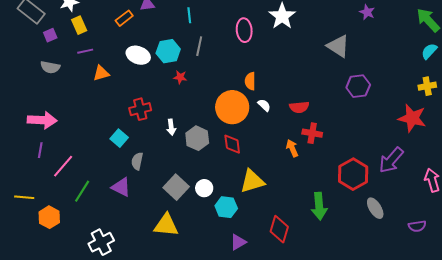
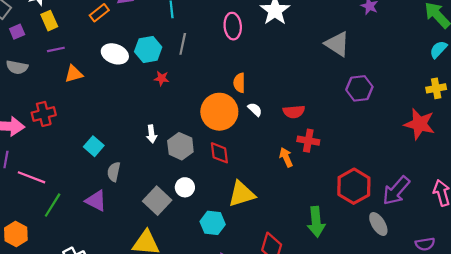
red cross: (140, 109) -> (44, 114), moved
purple arrow: (391, 160) -> (396, 191), moved
pink line: (63, 166) -> (31, 177), turned 70
white circle: (204, 188) -> (185, 187), moved

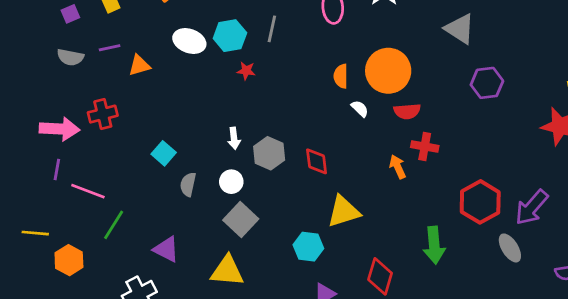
purple line: (56, 49) -> (110, 48), moved
orange circle: (219, 112) -> (388, 71), moved
white circle: (185, 187) -> (231, 182), moved
purple triangle: (96, 201) -> (166, 249), moved

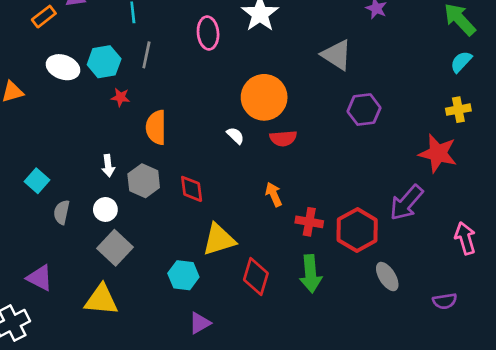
orange semicircle: (341, 76) -> (156, 127), moved, size x1.4
red cross: (425, 146) -> (309, 222), moved
purple arrow: (532, 207) -> (406, 203), moved
red diamond: (380, 276) -> (256, 277), moved

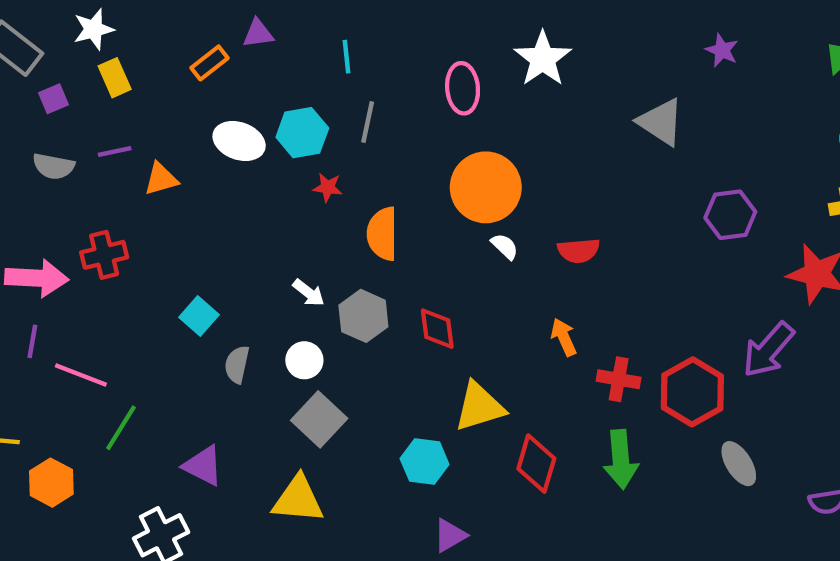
orange circle: (264, 97) -> (486, 187), moved
purple hexagon: (364, 110) -> (730, 215), moved
white arrow: (108, 166) -> (309, 293), turned -45

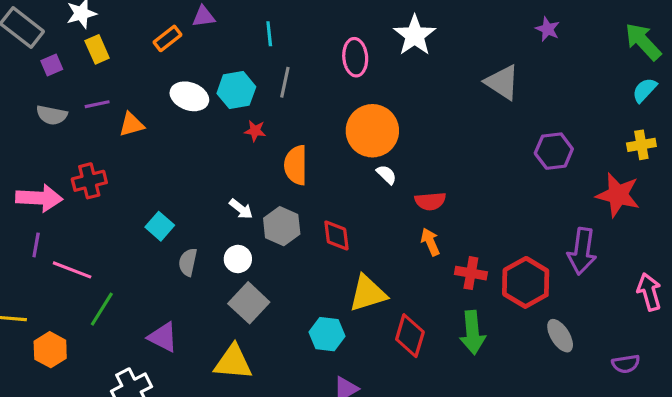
red semicircle: (579, 251) -> (430, 201), moved
purple arrow: (768, 350) -> (582, 251), turned -33

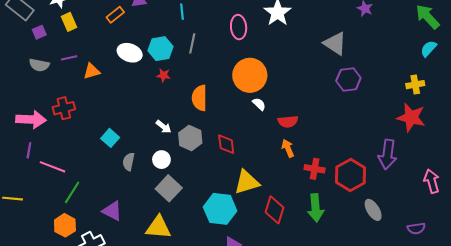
red star: (255, 131) -> (164, 75), moved
yellow cross: (641, 145) -> (415, 85), moved
purple hexagon: (554, 151) -> (348, 79), moved
cyan hexagon: (327, 334) -> (220, 209), size x1.4
orange hexagon: (50, 350) -> (65, 225), moved

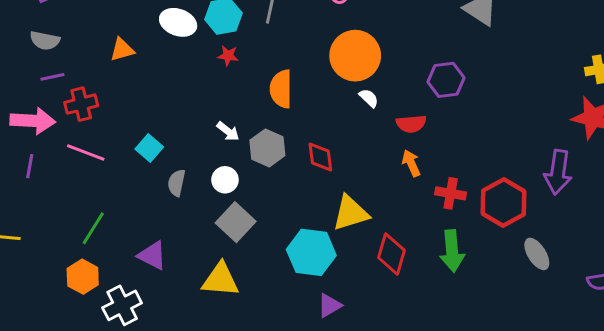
purple line: (69, 58) -> (52, 77), moved
purple hexagon: (348, 79) -> (446, 80), moved
pink line: (53, 167) -> (86, 153), moved

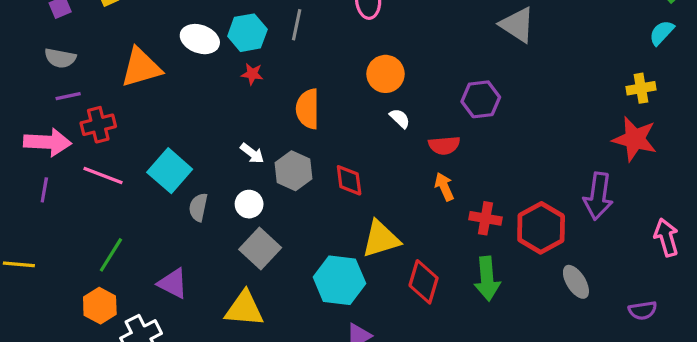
orange triangle: (122, 50) -> (141, 68), size x1.6
orange circle: (355, 56) -> (386, 74), size x0.7
cyan square: (149, 148) -> (170, 171), size x1.5

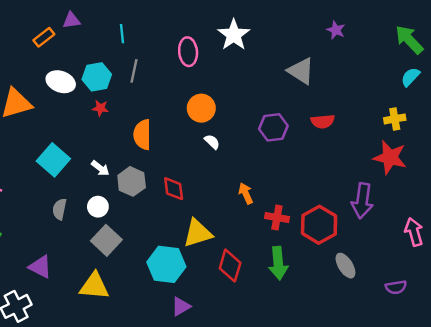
red semicircle: (444, 145) -> (323, 121), moved
cyan square: (170, 171) -> (53, 160), moved

